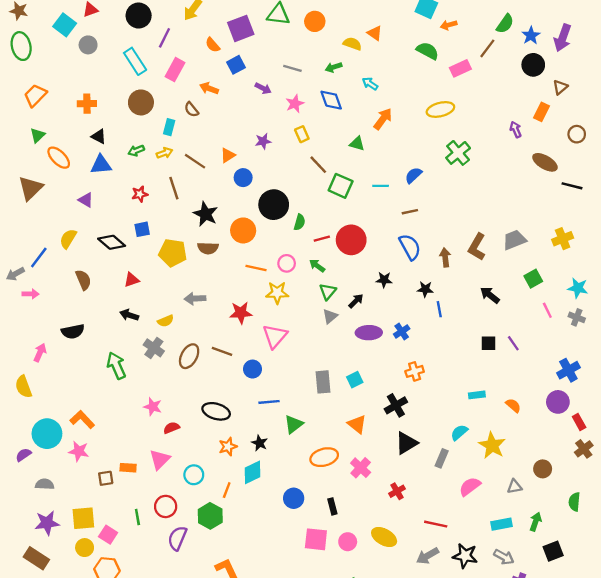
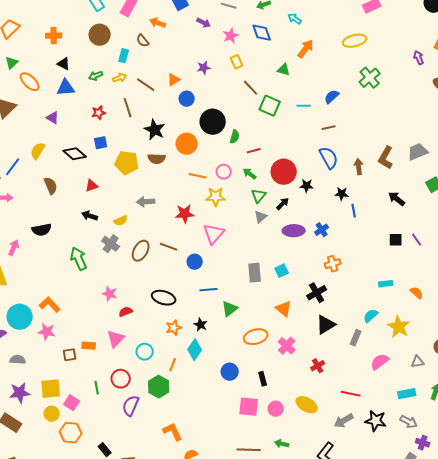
red circle: (351, 240) -> (284, 172), moved
cyan diamond: (253, 472) -> (195, 350), turned -30

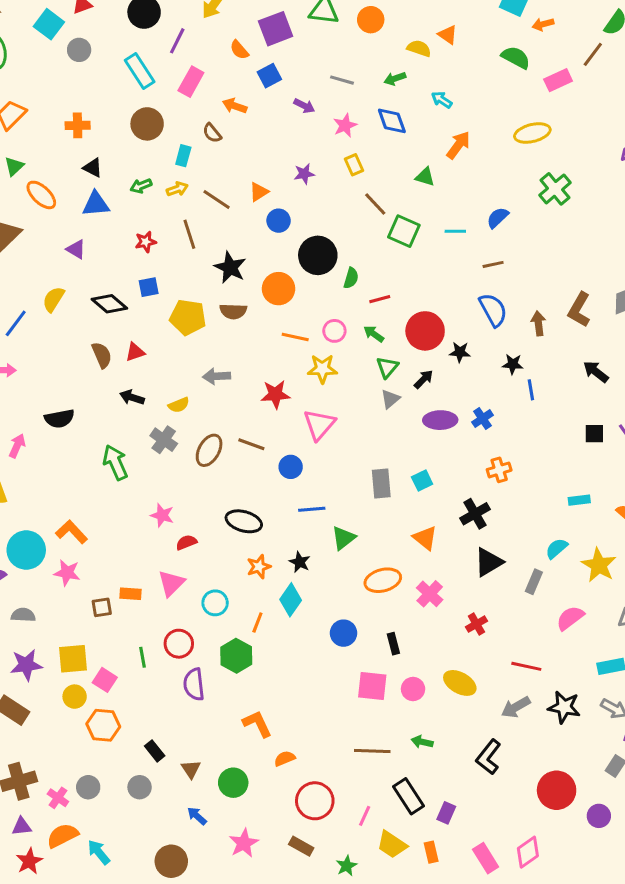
brown semicircle: (51, 186) -> (102, 355), moved
purple semicircle: (131, 406) -> (194, 684), turned -30

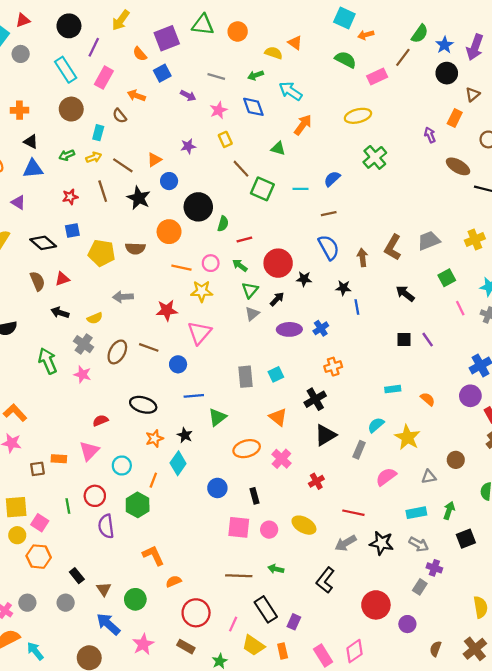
cyan arrow: (442, 100) -> (290, 91), size x1.5
black star: (230, 267) -> (139, 198), moved
pink star: (162, 515) -> (82, 374), moved
blue arrow: (197, 816) -> (108, 624), size x1.6

